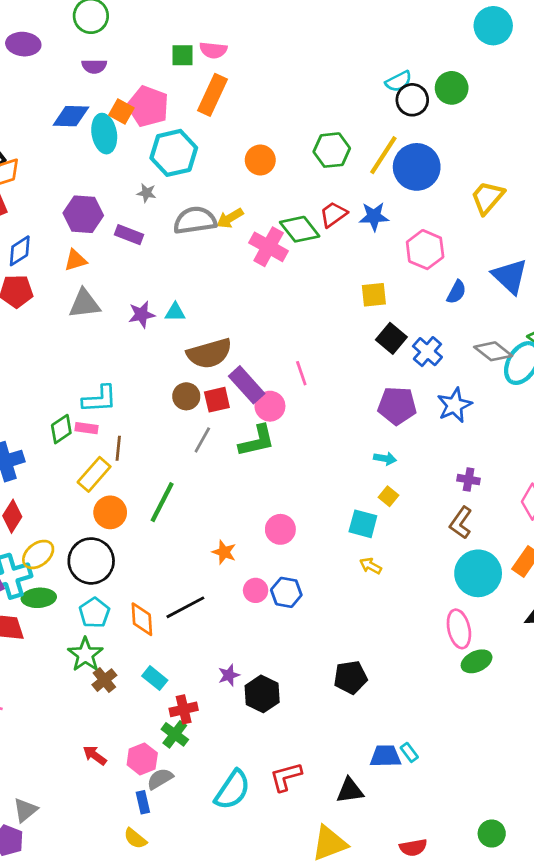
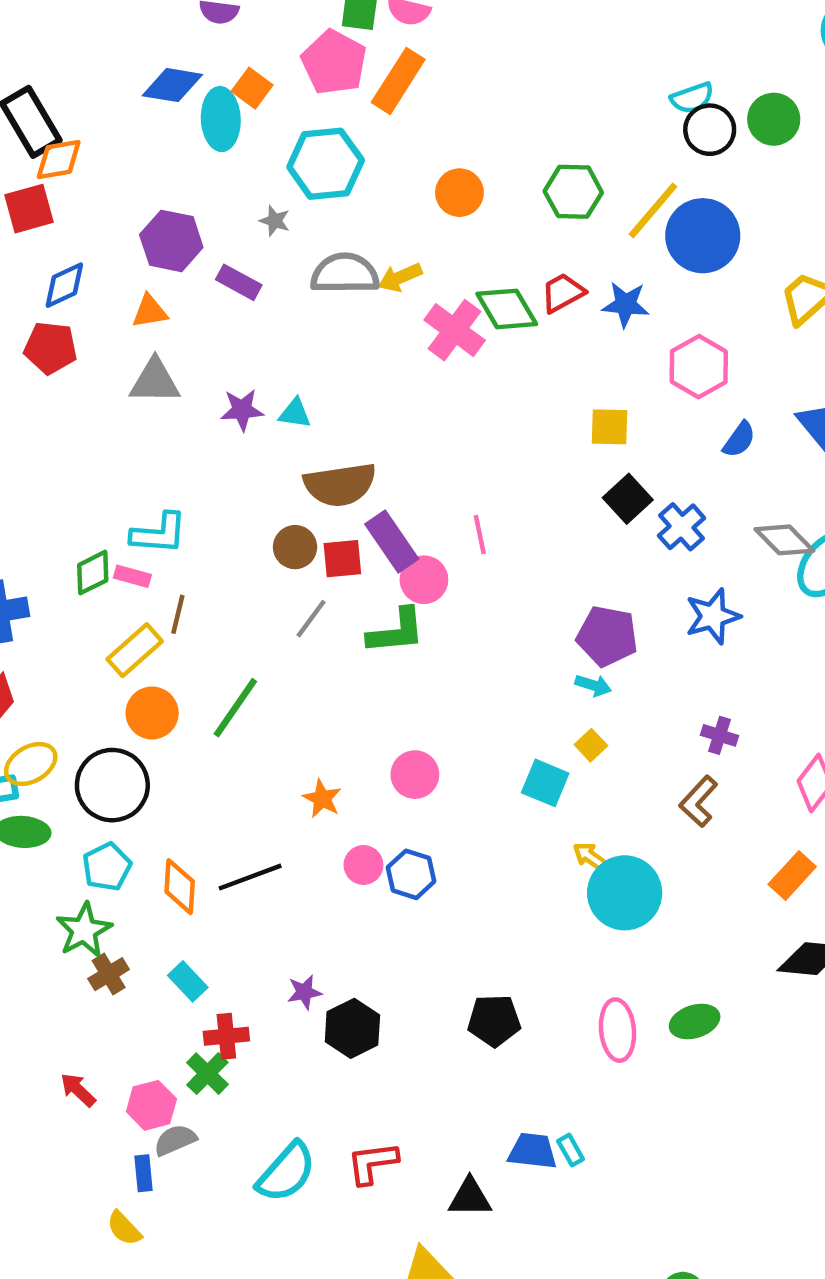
pink pentagon: (148, 106) -> (334, 62), moved
purple pentagon: (397, 406) -> (607, 636), moved
yellow arrow: (371, 566) -> (590, 856), moved
cyan circle: (478, 573) -> (625, 893), moved
pink ellipse: (459, 629) -> (617, 1030), moved

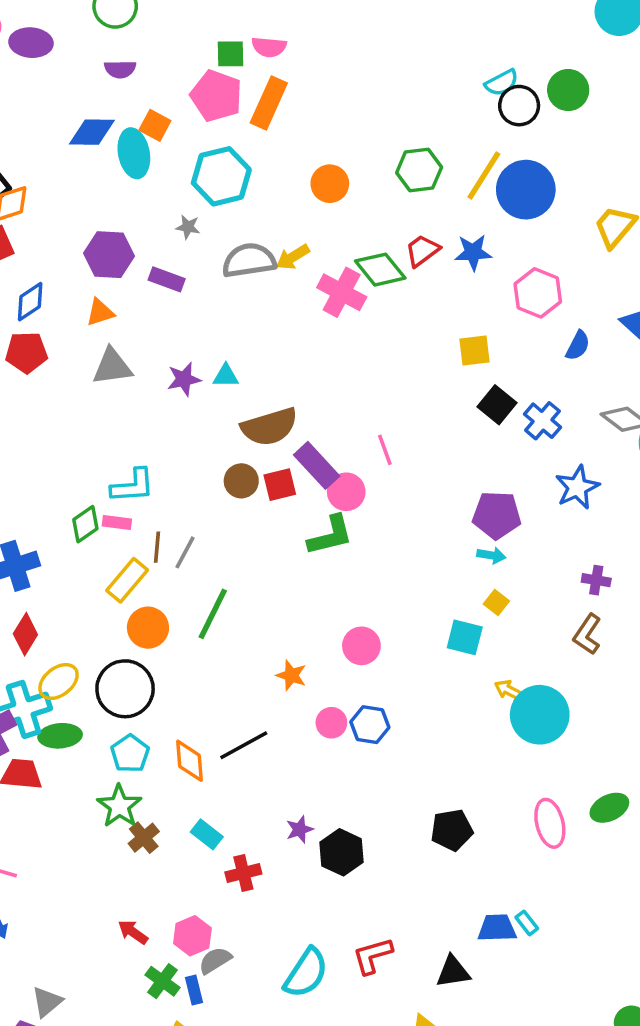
gray line: (311, 619) -> (185, 552), moved
green cross: (207, 1074) -> (162, 981), moved

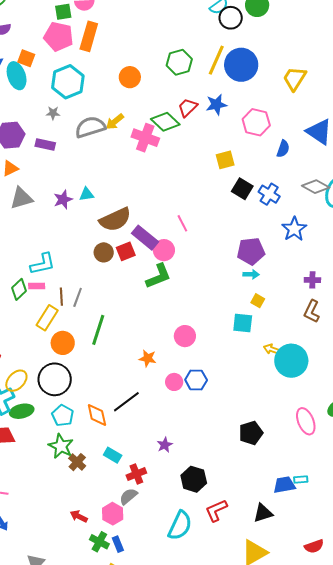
black hexagon: (341, 852) -> (194, 479), moved
cyan rectangle: (527, 923) -> (301, 479), turned -48
gray semicircle: (215, 960) -> (128, 496), moved

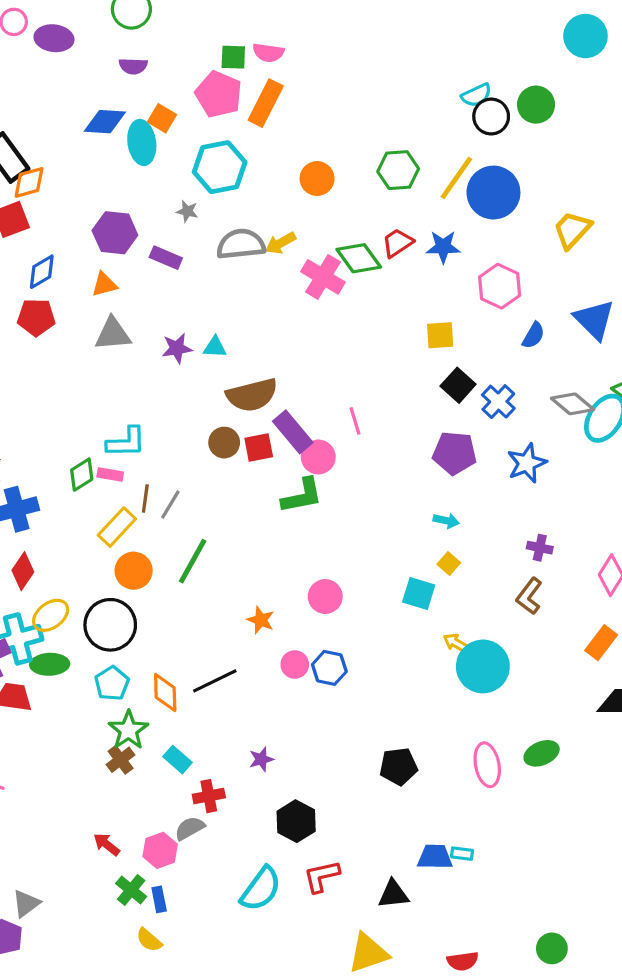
purple pentagon: (251, 251) -> (455, 453), moved
green star: (61, 446) -> (128, 730), moved

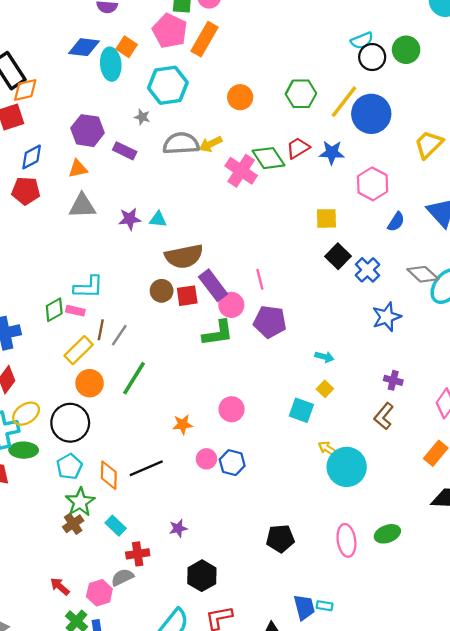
purple pentagon: (455, 453) -> (270, 322), moved
orange star: (261, 620) -> (183, 424), turned -30
blue trapezoid: (435, 857) -> (304, 607), turned 72

